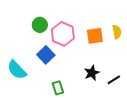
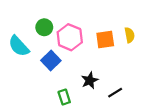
cyan semicircle: (17, 70) -> (19, 46), moved
black star: (92, 73) -> (90, 80), moved
black line: (114, 80) -> (115, 93), moved

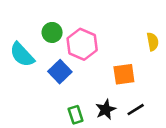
orange square: (105, 39) -> (124, 74), moved
black star: (90, 80) -> (106, 110), moved

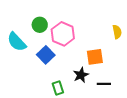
black star: (106, 110) -> (81, 75), moved
black line: (136, 110) -> (104, 84), turned 32

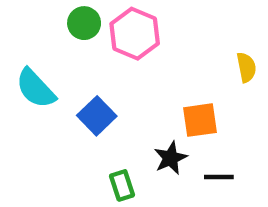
green circle: (40, 25) -> (84, 23), moved
pink hexagon: (63, 34) -> (135, 34), moved

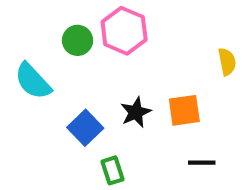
green circle: (84, 23) -> (78, 40), moved
blue square: (97, 116) -> (85, 128), moved
black star: (170, 158) -> (136, 112), moved

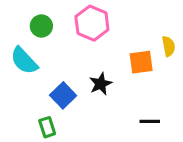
green circle: (78, 40) -> (41, 26), moved
orange square: (184, 110) -> (141, 62), moved
green rectangle: (112, 170) -> (47, 127), moved

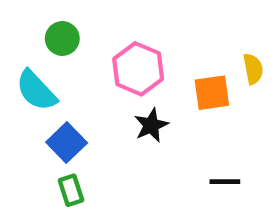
pink hexagon: (92, 23) -> (138, 69), moved
blue square: (63, 95) -> (67, 143), moved

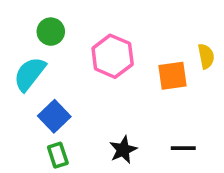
cyan semicircle: (36, 91) -> (30, 74), turned 81
black star: (151, 125) -> (123, 150), moved

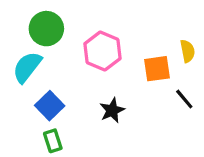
green circle: (51, 32) -> (46, 29), size x1.4
black line: (183, 148) -> (184, 99), moved, turned 50
black star: (123, 150) -> (112, 110), moved

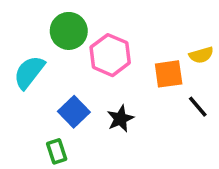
green circle: (46, 29) -> (69, 31), moved
yellow semicircle: (187, 51) -> (201, 55), turned 85
blue square: (50, 106) -> (74, 112), moved

